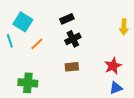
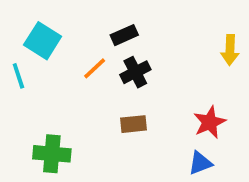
orange line: (37, 44) -> (95, 68), moved
blue triangle: (116, 88) -> (200, 163), moved

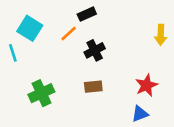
black rectangle: (124, 35) -> (87, 14), moved
orange line: (95, 68) -> (69, 33), moved
green cross: (52, 154) -> (41, 93), moved, turned -30

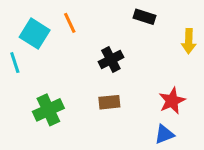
black rectangle: (87, 14) -> (144, 17), moved, turned 42
orange line: (69, 33) -> (70, 23), moved, turned -72

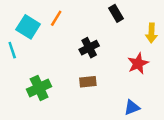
black rectangle: (144, 17) -> (116, 13), turned 42
orange line: (70, 23) -> (56, 18), turned 56
red star: (172, 101) -> (138, 63), moved

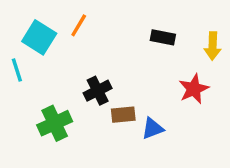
black rectangle: (116, 13) -> (163, 37), moved, turned -49
black cross: (89, 48) -> (98, 91), moved
blue triangle: (132, 107) -> (153, 128), moved

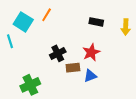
red star: (194, 89) -> (91, 52), moved
green cross: (55, 123) -> (30, 85), moved

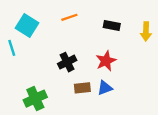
orange line: (47, 15) -> (69, 17), moved, turned 40
brown rectangle: (73, 68) -> (82, 88), moved

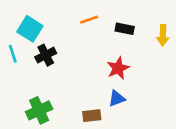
orange line: (69, 17) -> (89, 20), moved
black cross: (67, 62) -> (46, 55), moved
brown rectangle: (82, 88) -> (92, 116), moved

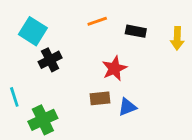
cyan line: (13, 54) -> (14, 97), moved
red star: (118, 68) -> (114, 68), moved
brown rectangle: (92, 116) -> (100, 98), moved

